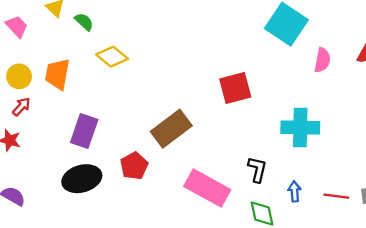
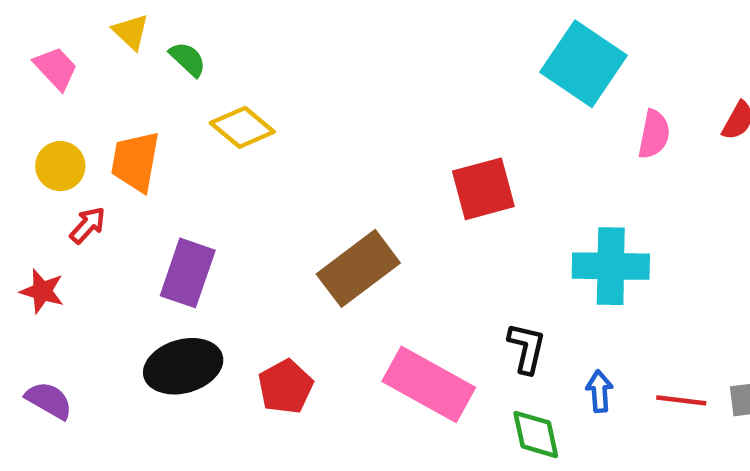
red arrow: (21, 107) -> (88, 225), moved
red pentagon: (134, 166) -> (285, 387), moved

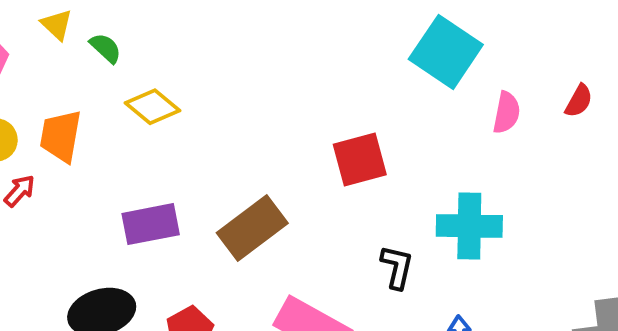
purple rectangle: (188, 273) -> (151, 224), moved, turned 60
black L-shape: (527, 348) -> (397, 267), moved

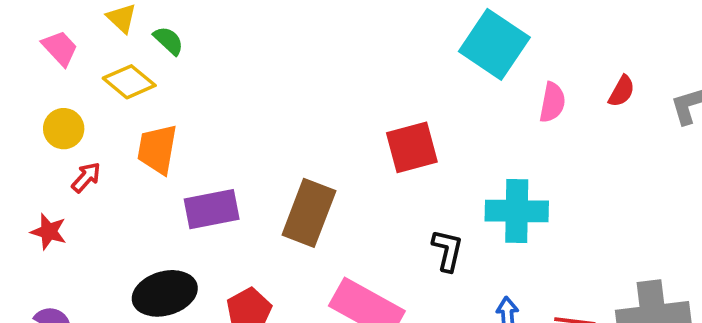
yellow diamond: (153, 107) -> (129, 82), moved
orange trapezoid: (61, 136) -> (157, 149), moved
brown rectangle: (252, 228) -> (309, 213), turned -32

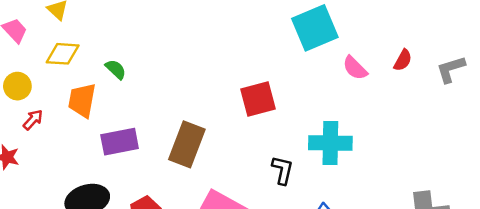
green semicircle: (169, 41) -> (116, 69), moved
cyan square: (494, 44) -> (315, 28), turned 33
yellow diamond: (129, 82) -> (63, 54), turned -36
pink semicircle: (552, 102) -> (355, 68), turned 124

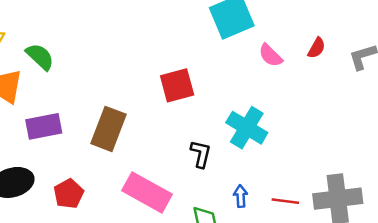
green semicircle: (116, 69) -> (40, 57), size x1.4
cyan cross: (330, 143) -> (247, 128), turned 30

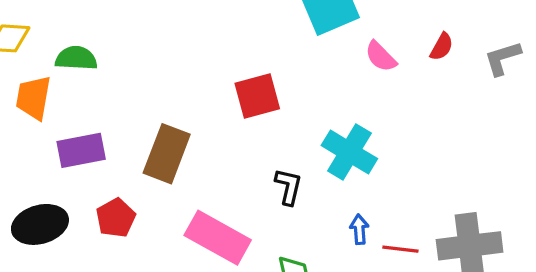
green semicircle: (40, 57) -> (76, 58), turned -40
red pentagon: (69, 194) -> (116, 218), moved
blue arrow: (241, 196) -> (359, 229), moved

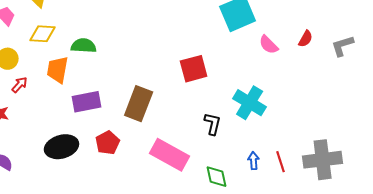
blue arrow: (359, 229) -> (254, 161), moved
red line: (400, 249) -> (281, 162), turned 65

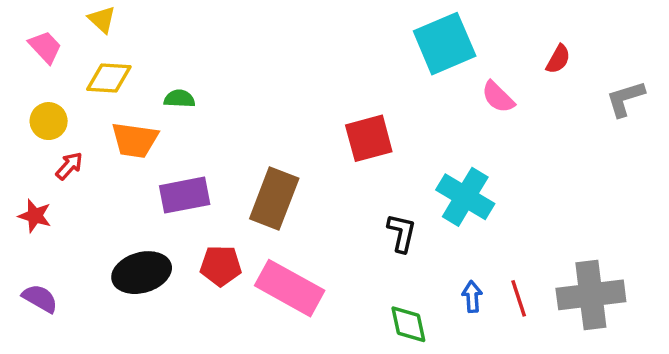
red semicircle: (306, 39) -> (558, 59), moved
green semicircle: (84, 46) -> (179, 99), size x0.7
orange trapezoid: (58, 70) -> (135, 140), turned -92
red pentagon: (108, 143) -> (221, 266), turned 30
pink rectangle: (170, 155) -> (290, 288), moved

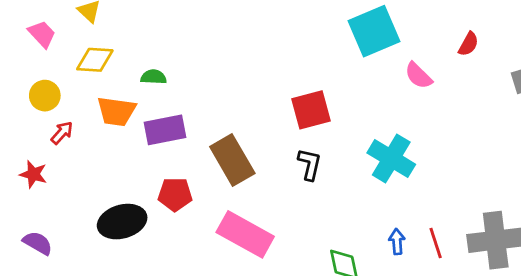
purple rectangle: (185, 195) -> (165, 130), moved
brown rectangle: (274, 199) -> (232, 160), turned -51
black L-shape: (402, 233) -> (310, 164), moved
red pentagon: (221, 266) -> (175, 194), moved

